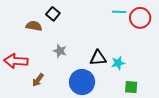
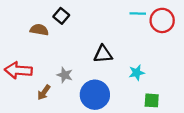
gray star: (60, 51) -> (65, 75), moved
black triangle: (98, 58) -> (103, 54), moved

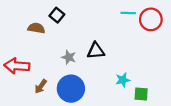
cyan star: (137, 73) -> (123, 80), moved
gray star: (65, 75) -> (69, 57), moved
blue circle: (95, 95) -> (71, 89), moved

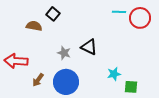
black triangle: (96, 51) -> (89, 47), turned 30

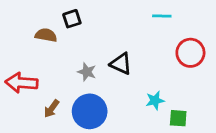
black square: (53, 14) -> (72, 19), turned 32
red circle: (140, 18) -> (190, 53), moved

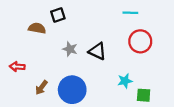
red circle: (190, 53) -> (140, 41), moved
gray star: (87, 72) -> (70, 49), moved
red arrow: (21, 83) -> (17, 67), size x0.6

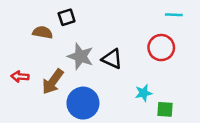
cyan line: (130, 13) -> (174, 15), moved
gray star: (70, 49) -> (80, 56), size x1.5
brown arrow: (41, 87) -> (53, 82), moved, size x1.5

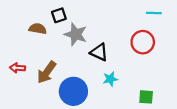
gray star: (80, 56) -> (76, 34), moved
cyan star: (144, 93) -> (110, 79), moved

